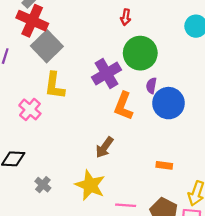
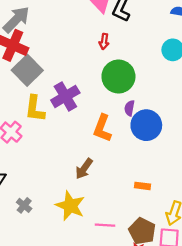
purple cross: (107, 73) -> (65, 96), moved

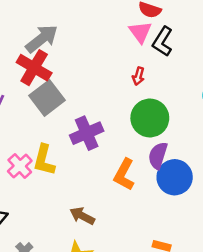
purple semicircle: (130, 108) -> (158, 156), size x1.5
yellow L-shape: (35, 109) -> (44, 160), moved
brown arrow: (84, 169) -> (82, 216), moved, turned 75

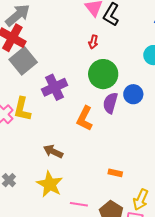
blue circle: (175, 177) -> (133, 94), moved, size x0.7

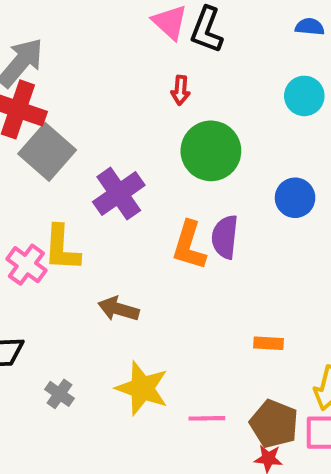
blue circle: (133, 94) -> (295, 198), moved
purple semicircle: (110, 103) -> (225, 237), moved
brown arrow: (53, 151) -> (118, 309), moved

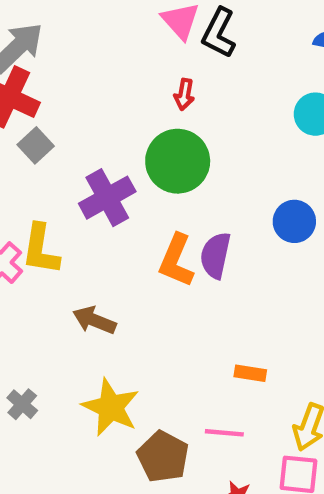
green circle: (211, 151) -> (178, 161), moved
gray square: (47, 152) -> (36, 145), size x0.6
pink line: (207, 418) -> (224, 433), moved
brown pentagon: (274, 424) -> (163, 457), moved

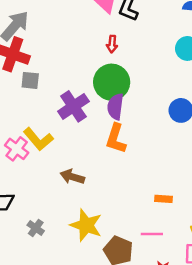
gray square: (36, 145) -> (30, 80), turned -36
yellow L-shape: (41, 249) -> (38, 139), turned -44
purple semicircle: (215, 255) -> (115, 107), moved

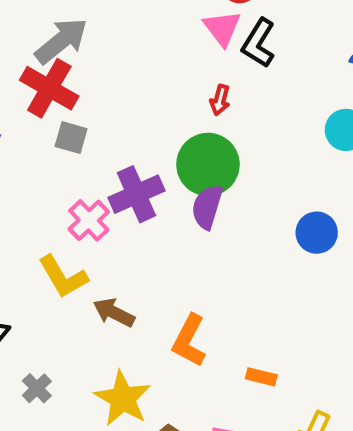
yellow L-shape: (38, 139) -> (63, 277), moved
orange L-shape: (116, 139) -> (189, 341), moved
pink cross: (17, 149) -> (89, 220), moved

